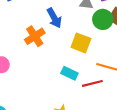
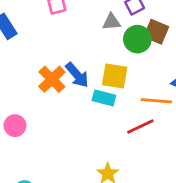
blue arrow: (54, 18) -> (77, 75), moved
cyan rectangle: (69, 73) -> (104, 98), moved

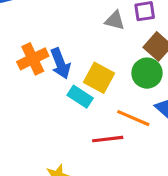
green circle: (137, 39) -> (147, 73), moved

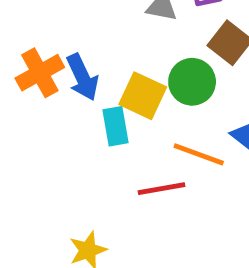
green circle: (147, 73) -> (192, 82), moved
cyan rectangle: (80, 97) -> (115, 126), turned 50

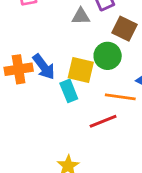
orange cross: (40, 73) -> (19, 69), turned 32

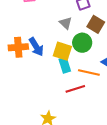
gray triangle: (81, 16) -> (66, 23), moved, turned 40
cyan rectangle: (69, 91) -> (65, 65), moved

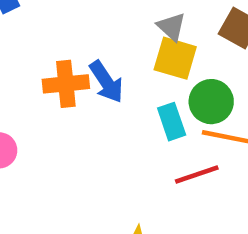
green circle: (82, 43) -> (211, 102), moved
yellow square: (62, 51) -> (175, 58), moved

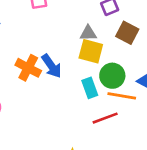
gray triangle: (171, 27) -> (88, 33), turned -42
orange cross: (66, 84) -> (28, 68), turned 35

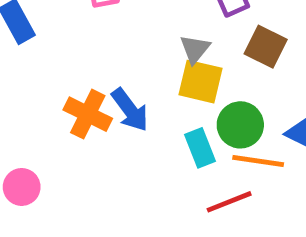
gray triangle: (88, 33) -> (195, 49), turned -48

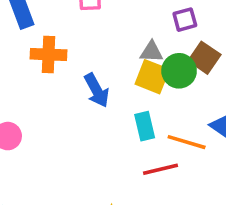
gray triangle: (195, 49) -> (151, 52), turned 45
orange cross: (88, 114) -> (48, 54), moved, turned -32
green circle: (240, 125) -> (179, 71), moved

